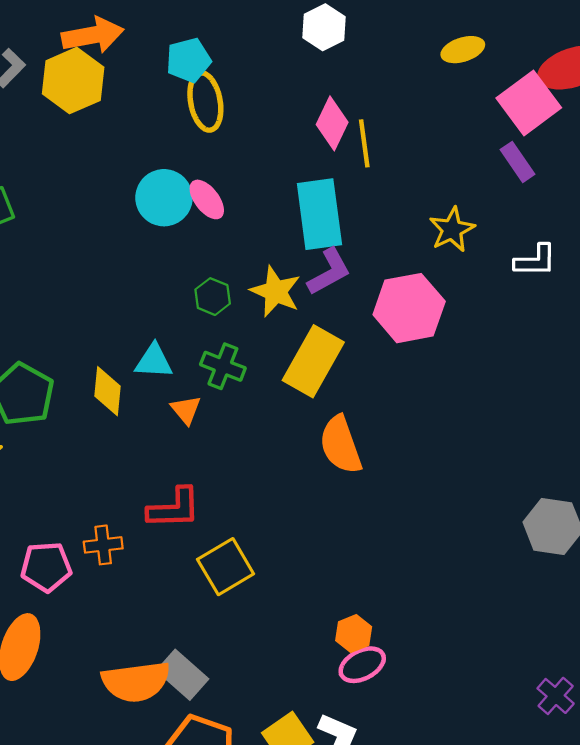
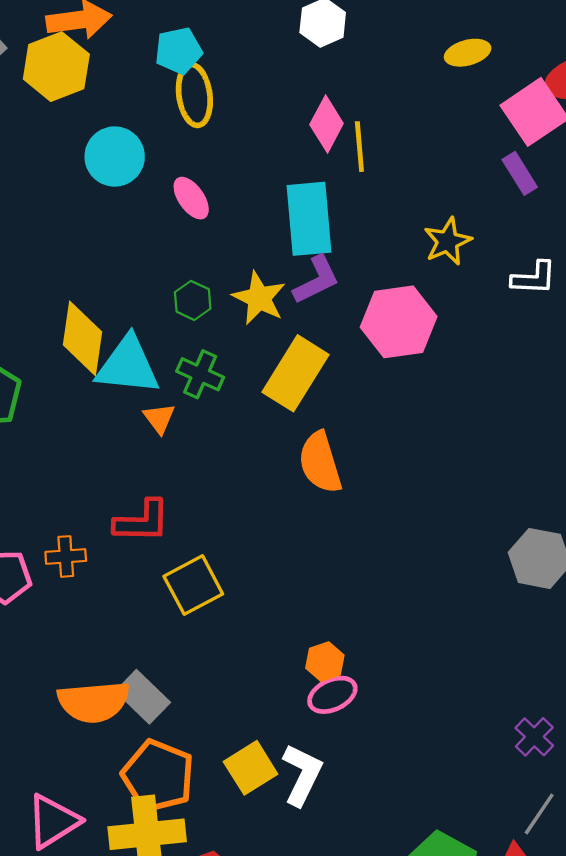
cyan circle: (164, 198) -> (115, 157), moved
cyan triangle: (154, 361) -> (128, 366), size x1.6
yellow diamond: (107, 391) -> (82, 338), moved, size x1.4

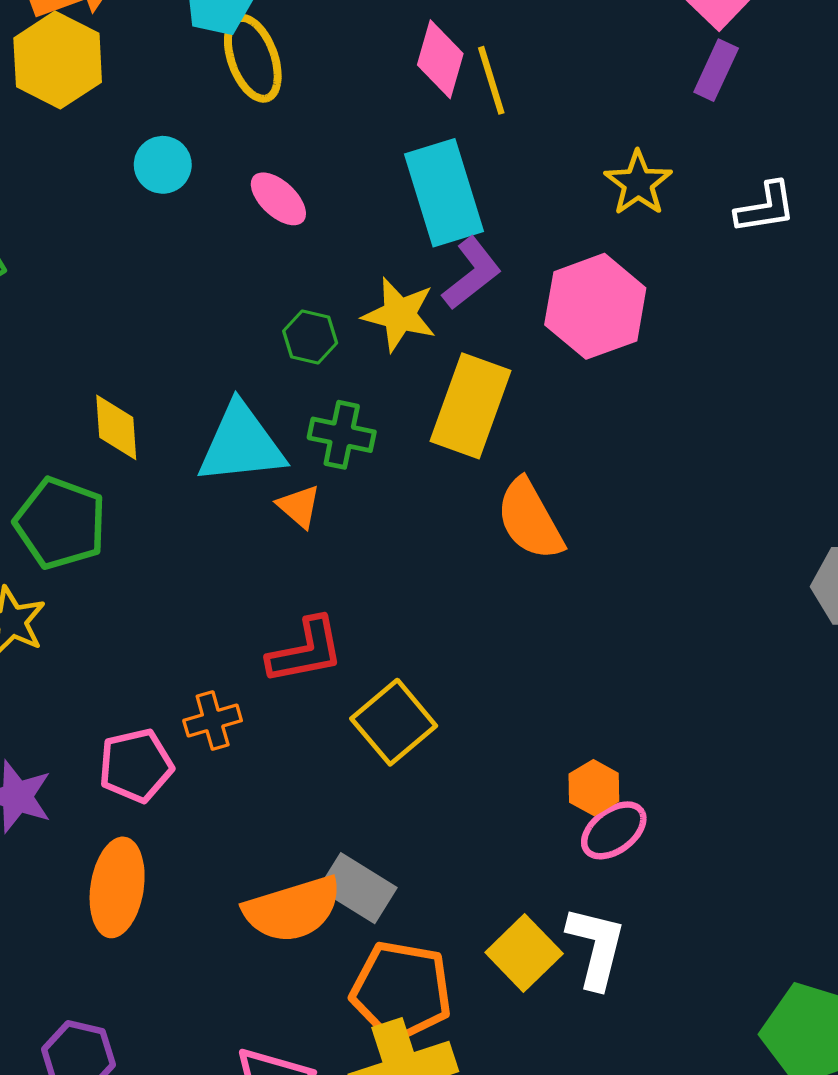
cyan circle: (115, 157) -> (163, 165), size x0.7
purple rectangle: (520, 173) -> (716, 70), turned 69
yellow diamond: (82, 338) -> (116, 427), moved, size x0.7

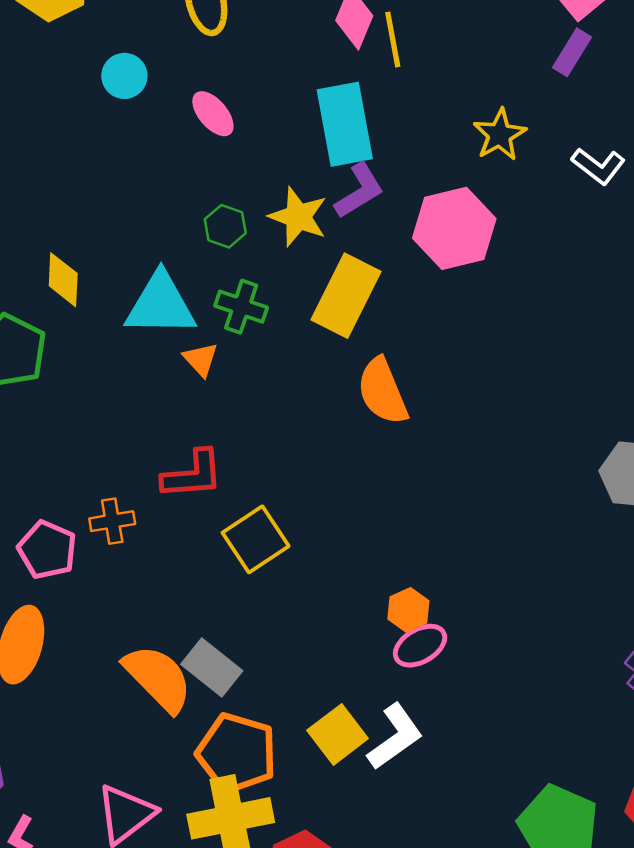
white L-shape: (765, 208) -> (598, 166), turned 40
pink pentagon: (136, 766) -> (47, 550), turned 30
orange semicircle: (293, 909) -> (158, 678), turned -124
white L-shape: (596, 947) -> (395, 737), turned 34

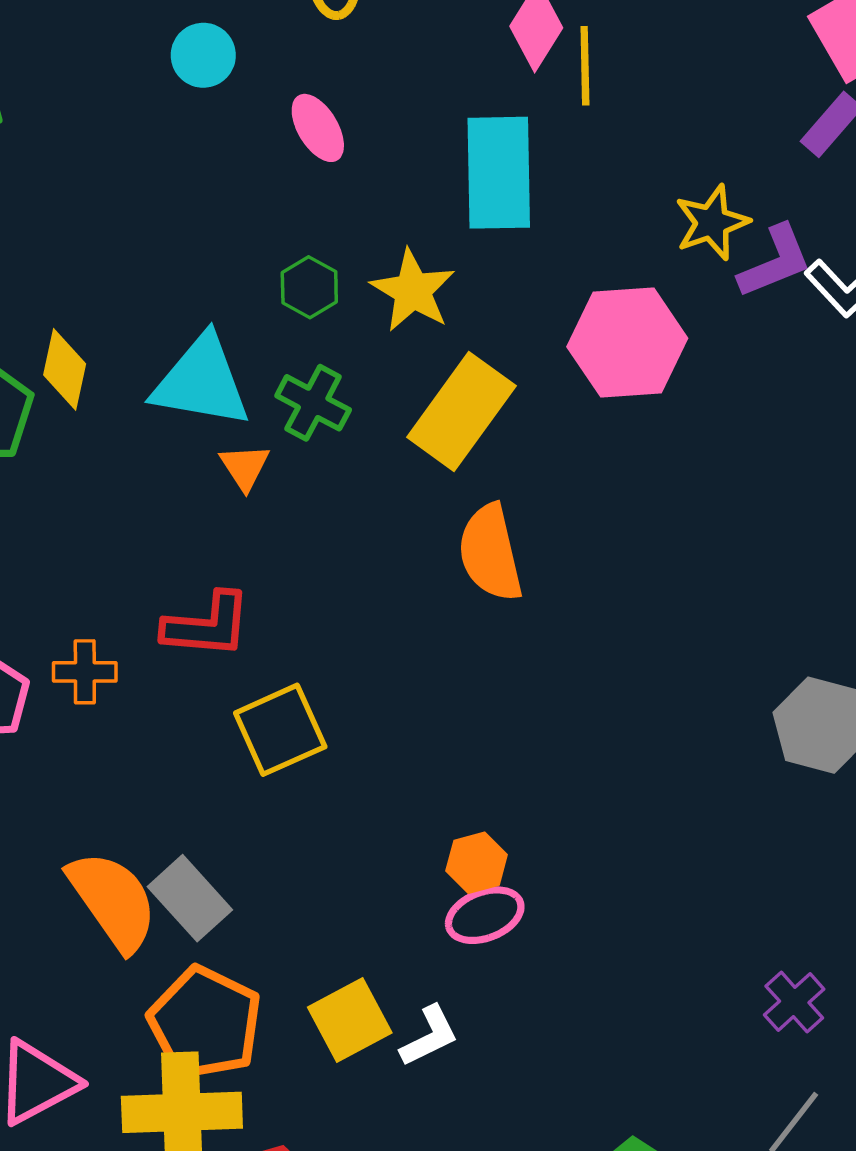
purple L-shape: (359, 191) -> (775, 262), moved
yellow diamond: (63, 280) -> (65, 369), moved
white L-shape: (395, 737) -> (429, 1036), size x0.7

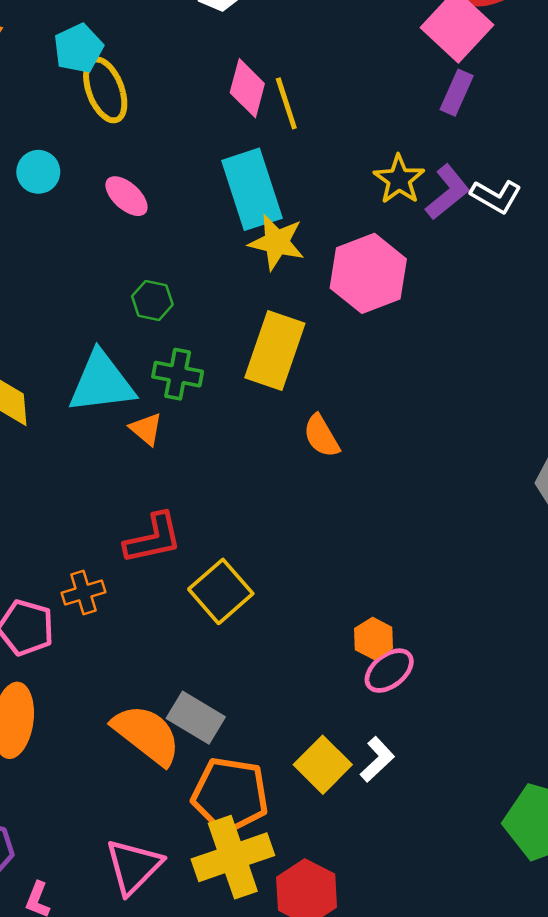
yellow star: (413, 291) -> (277, 242), moved
orange semicircle: (490, 553) -> (321, 436), size x0.7

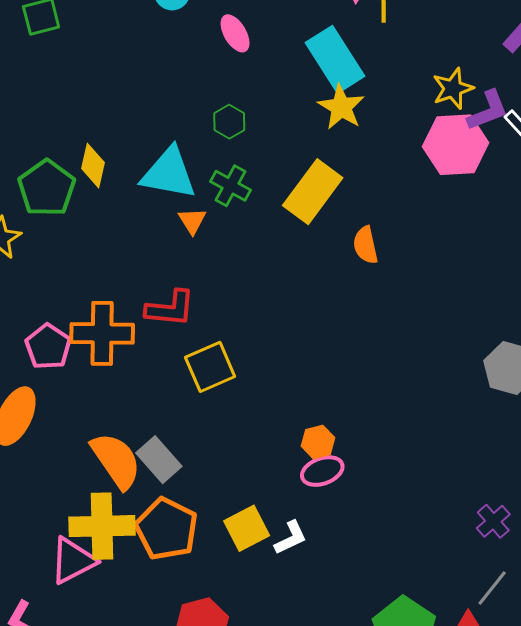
cyan rectangle: (252, 189) -> (335, 59), turned -32
pink hexagon: (368, 273) -> (456, 145), moved
orange semicircle: (321, 436) -> (366, 245), moved
orange cross: (83, 593) -> (102, 333), size x1.8
yellow cross: (233, 857) -> (102, 526), moved

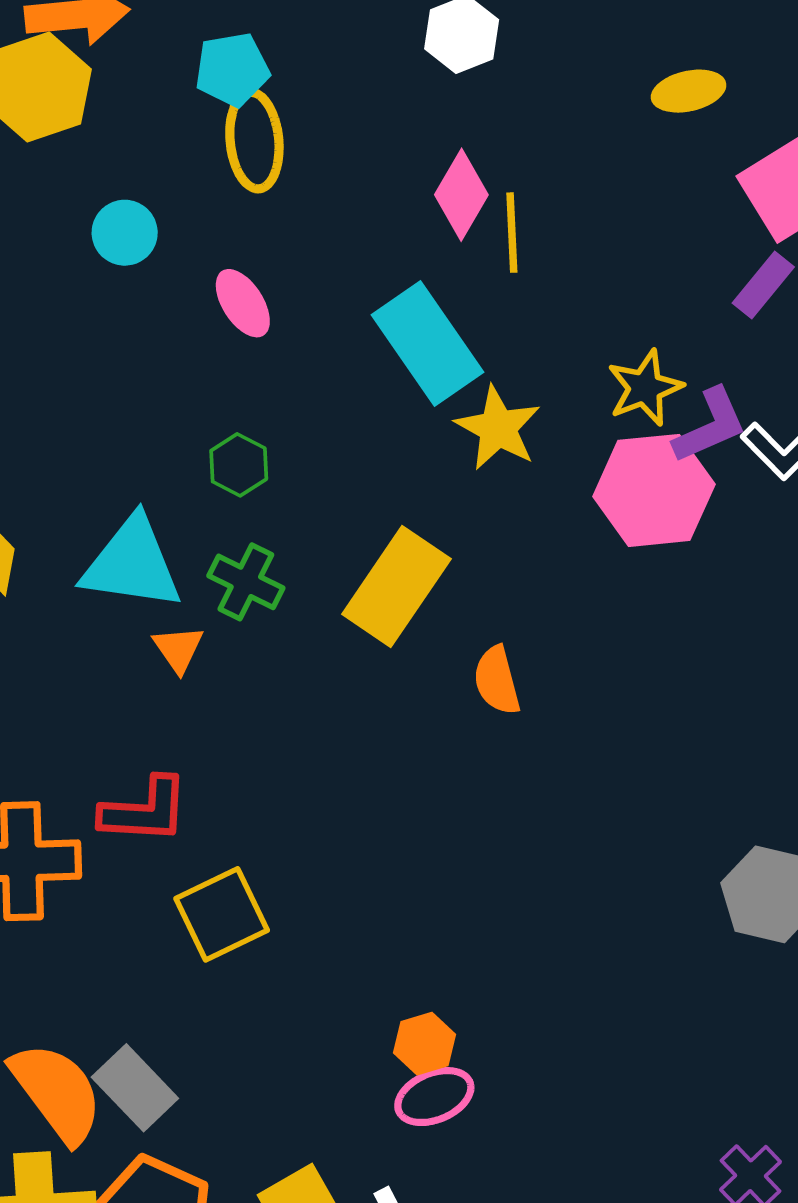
yellow star: (341, 107) -> (498, 428), moved

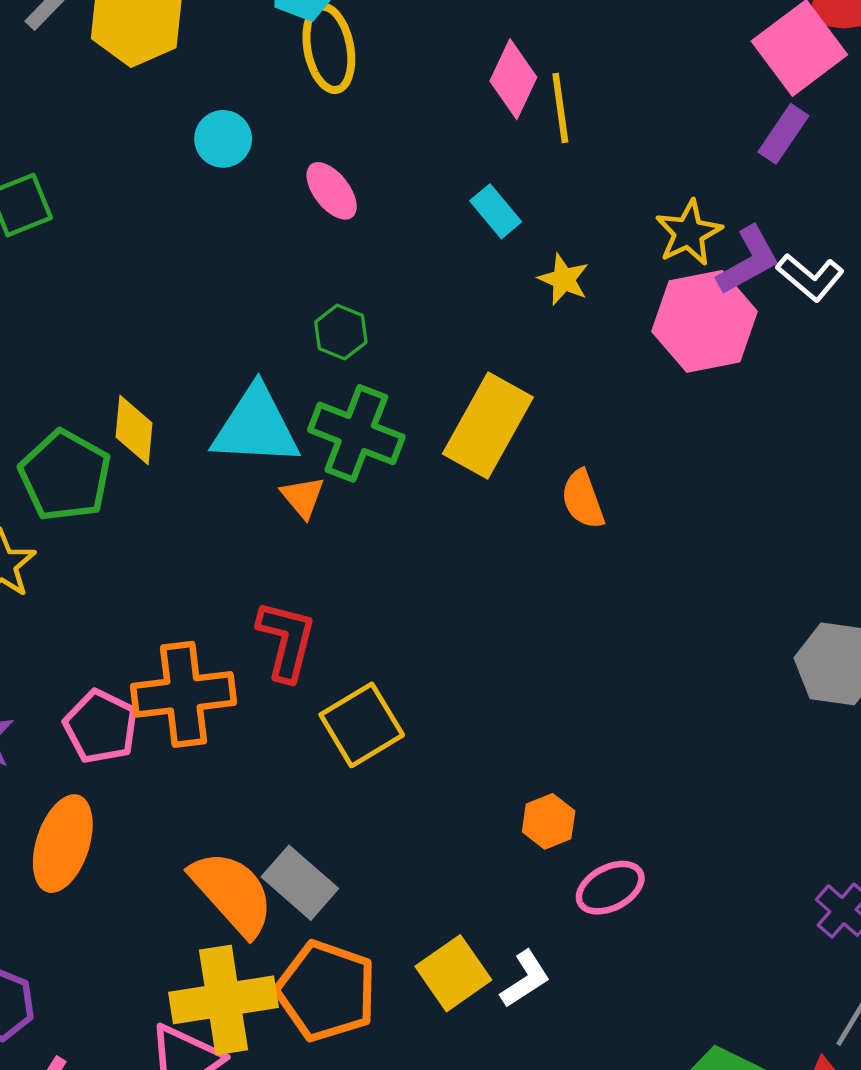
cyan rectangle: (428, 343) -> (496, 211), size x0.5
yellow star: (498, 428) -> (564, 279), size x0.7
green cross: (246, 582) -> (356, 433), size x1.4
red L-shape: (145, 811) -> (286, 641), turned -74
pink ellipse: (434, 1097) -> (610, 888), moved

